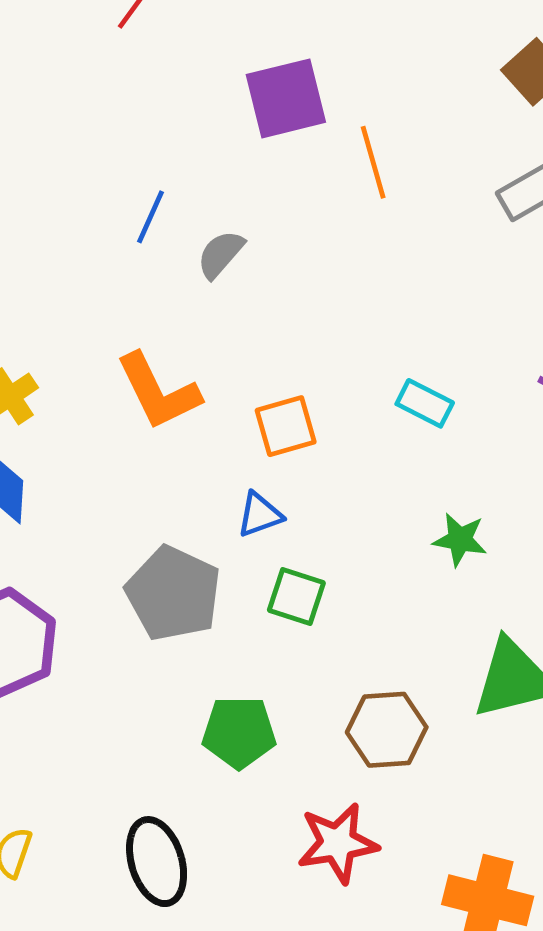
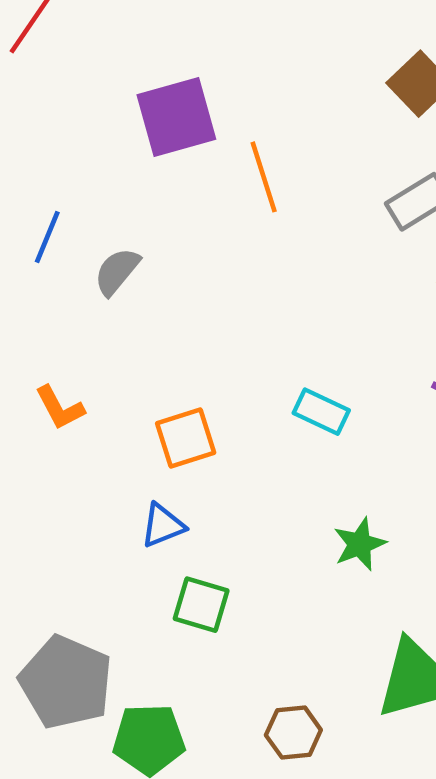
orange L-shape: (158, 392) -> (60, 408), size x0.6
green star: (460, 540) -> (360, 544), turned -30
gray pentagon: (173, 593) -> (66, 682), moved
brown hexagon: (387, 730) -> (293, 733), size x0.7

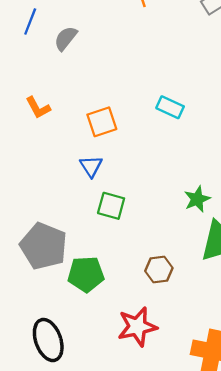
blue triangle: (163, 525) -> (91, 166), turned -40
green star: (360, 544) -> (197, 199), moved

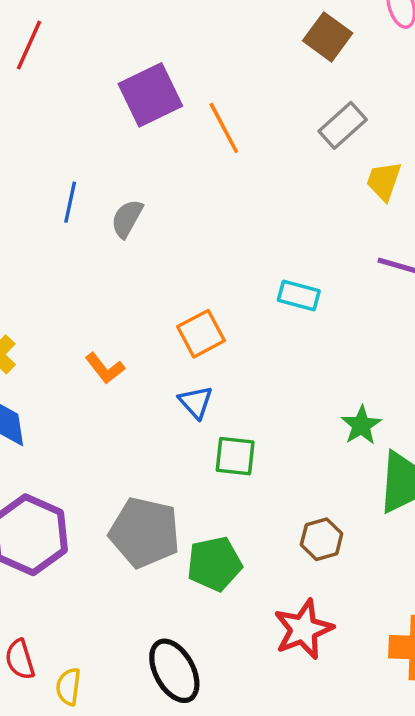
orange L-shape: (38, 108) -> (105, 368), moved

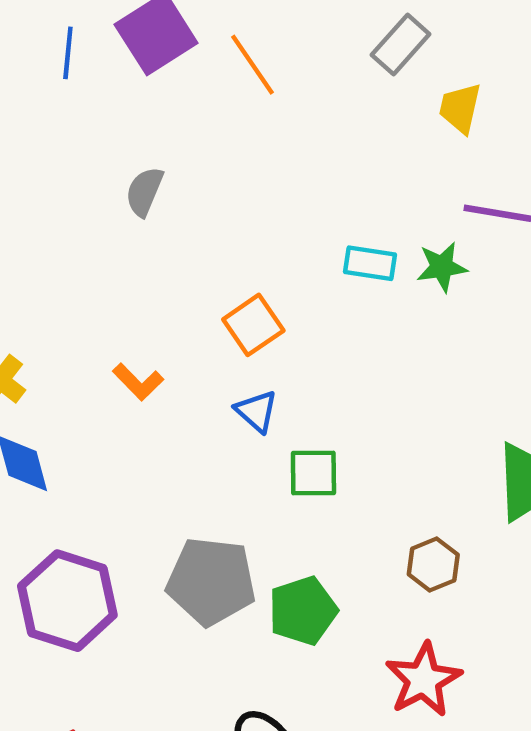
blue line: (70, 202) -> (68, 53), moved
green star: (361, 425) -> (442, 267), moved, turned 30

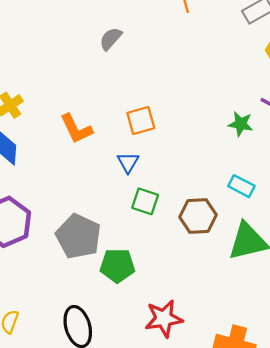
cyan rectangle: (370, 263) -> (241, 186), moved
orange L-shape: (138, 382) -> (76, 129), size x1.4
brown hexagon: (433, 565) -> (198, 216), moved, size x1.4

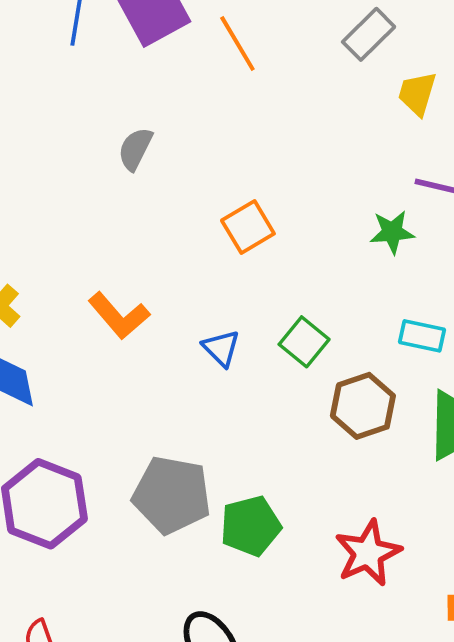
orange square: (141, 121) -> (248, 227), moved
green square: (145, 201) -> (304, 342), moved, turned 36
red star: (164, 318) -> (368, 553), moved

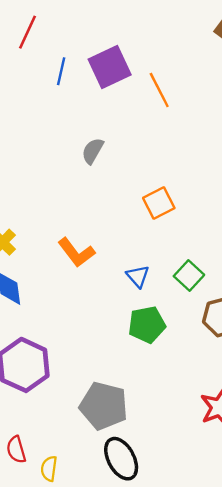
gray pentagon: (172, 495) -> (104, 406), moved
green pentagon: (251, 526) -> (147, 325), moved

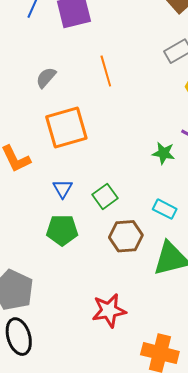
orange line: (159, 90) -> (106, 71), moved
orange square: (159, 203) -> (66, 127), moved, size x1.6

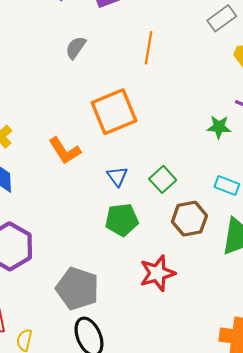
orange line: (106, 71) -> (149, 48), turned 32
gray semicircle: (46, 78) -> (76, 48), moved
red star: (109, 310) -> (157, 273), moved

